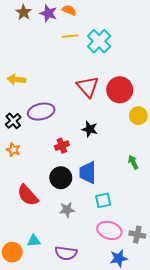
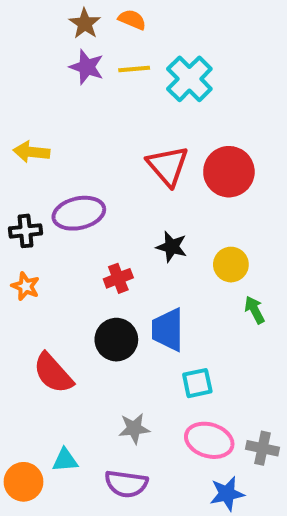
brown star: (24, 12) -> (85, 24), moved
purple star: (48, 13) -> (87, 67), moved
yellow circle: (138, 116) -> (231, 265), moved
black cross: (13, 121) -> (25, 231), turned 35
gray star: (67, 210) -> (134, 428), moved

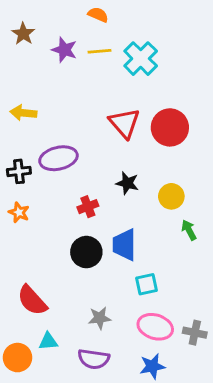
brown star: (85, 24) -> (23, 34), moved
red semicircle: (53, 373) -> (32, 300), moved
blue star: (227, 494) -> (152, 366), moved

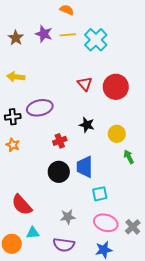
brown star: (23, 34) -> (16, 38), moved
red triangle: (124, 123) -> (85, 84), size x0.7
gray cross: (195, 333) -> (133, 227), turned 35

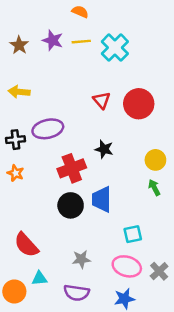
yellow circle: (117, 134) -> (155, 160), moved
red cross: (60, 141) -> (72, 168), size x1.6
cyan square: (100, 194) -> (133, 234), moved

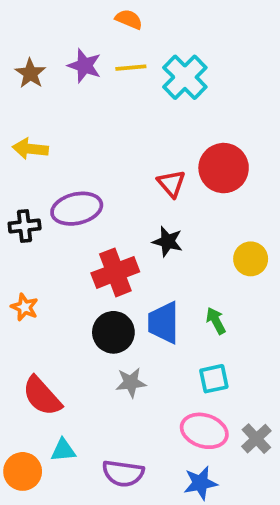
red triangle: (102, 100) -> (171, 184), moved
orange star: (16, 173) -> (25, 307), moved
green arrow: (154, 187) -> (216, 321), moved
gray star: (81, 259) -> (131, 383), moved

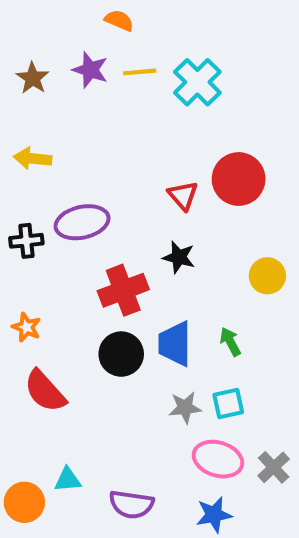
orange semicircle: (129, 19) -> (119, 20), moved
gray star: (131, 383) -> (185, 408), moved
red semicircle: (42, 396) -> (45, 391), moved

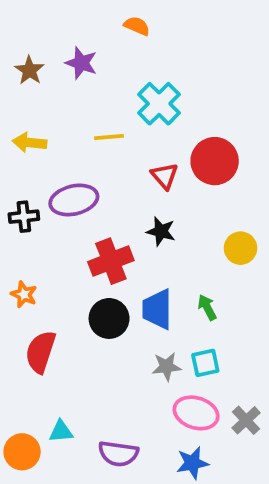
orange semicircle: (119, 20) -> (137, 26), moved
yellow line: (140, 72) -> (109, 137), moved
cyan cross: (197, 82) -> (159, 104), moved
red semicircle: (45, 391) -> (41, 352), turned 60

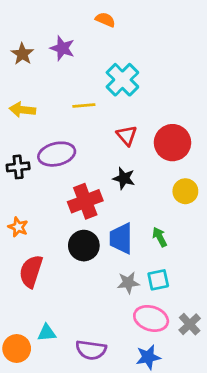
red circle: (215, 161) -> (172, 143), moved

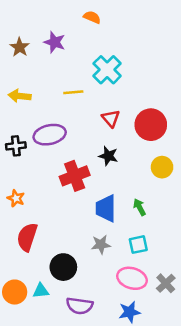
black circle: (84, 246) -> (63, 267), moved
gray star: (128, 283) -> (101, 245), moved
orange circle: (17, 348) -> (15, 292), moved

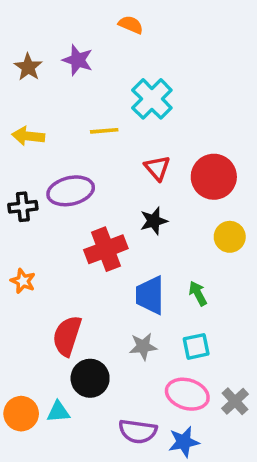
black star: (108, 156) -> (154, 221), turned -30
red semicircle: (27, 237) -> (67, 336), moved
purple semicircle: (80, 306) -> (138, 431), moved

